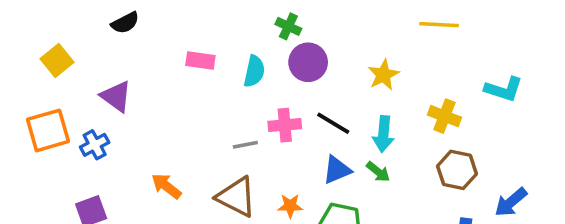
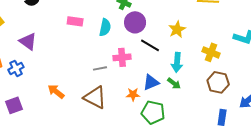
black line: (333, 123) -> (150, 45), moved
orange star: (290, 206) -> (133, 94), moved

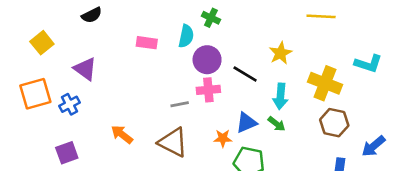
purple circle: (135, 22) -> (207, 60), moved
cyan semicircle: (105, 27) -> (186, 36), moved
yellow cross: (211, 52) -> (325, 83), size x1.4

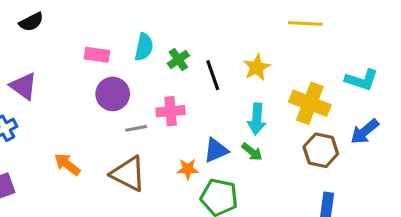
green cross: (211, 18) -> (178, 59), moved, turned 30
purple circle: (207, 60) -> (113, 94), moved
black line: (245, 74) -> (213, 75), moved, turned 40
blue arrow: (373, 146) -> (365, 131), moved

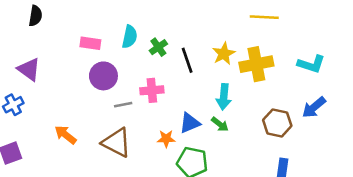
black semicircle: (31, 22) -> (35, 16), turned -54
yellow cross: (310, 103) -> (256, 64), moved, turned -32

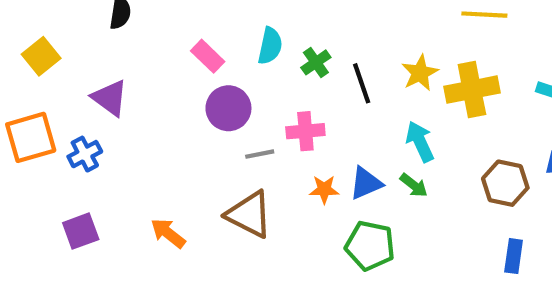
pink rectangle: (90, 43) -> (208, 56), turned 36
cyan arrow: (224, 97) -> (420, 142), turned 150
orange arrow: (66, 135) -> (168, 233), moved
orange star: (166, 139) -> (324, 189), moved

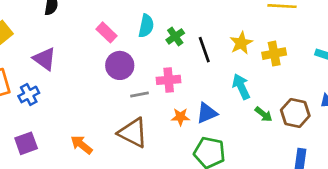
yellow cross: (472, 90) -> (274, 54), size x0.7
green arrow: (414, 185) -> (264, 114), moved

